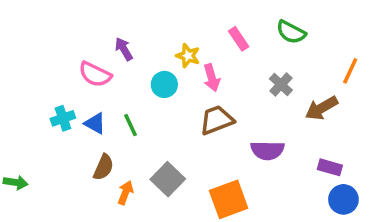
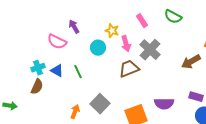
gray cross: (281, 84) -> (150, 50), moved, size x1.5
purple semicircle: (267, 150) -> (164, 104), moved
brown semicircle: (103, 167) -> (37, 87), moved

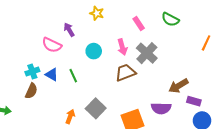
yellow star: (112, 31) -> (97, 13), moved
brown arrow: (191, 62) -> (178, 86), moved

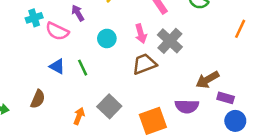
cyan cross: (32, 72) -> (34, 18), moved
brown semicircle: (31, 91) -> (38, 99), moved

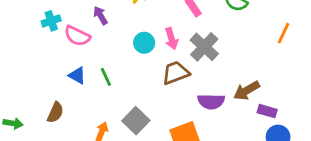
cyan circle: (107, 38) -> (144, 43), moved
purple semicircle: (187, 106) -> (211, 101), moved

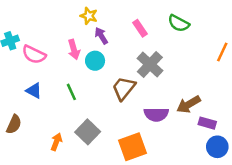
purple arrow: (100, 15) -> (101, 36), moved
pink arrow: (171, 39) -> (74, 49), moved
brown trapezoid: (176, 73) -> (124, 88), turned -30
green line: (106, 77) -> (71, 92), moved

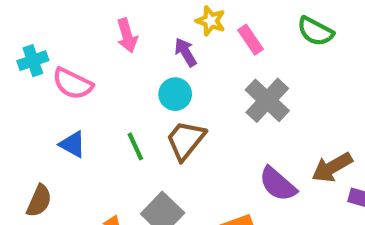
yellow star: (89, 16) -> (211, 21), moved
pink arrow: (74, 49) -> (127, 35), moved
brown trapezoid: (124, 88) -> (186, 140), moved
purple semicircle: (156, 114) -> (278, 184), turned 40

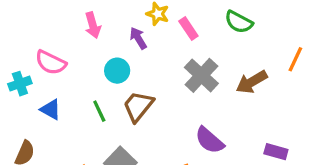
cyan cross: (33, 61) -> (20, 84), moved
cyan circle: (175, 94) -> (117, 71), moved
brown arrow: (332, 167) -> (252, 82), moved

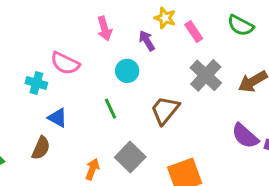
cyan cross: (20, 84) -> (36, 83), turned 35
brown trapezoid: (138, 106) -> (165, 110), moved
blue triangle: (51, 109) -> (58, 118), moved
purple semicircle: (210, 140) -> (245, 136), moved

